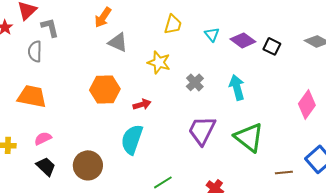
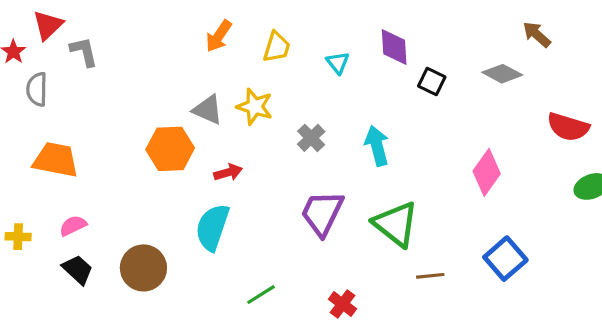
orange arrow: (103, 17) -> (219, 36), moved
purple diamond: (243, 40) -> (394, 47), moved, turned 50
gray triangle: (118, 42) -> (208, 110), moved
gray semicircle: (35, 51) -> (37, 89), moved
brown line: (284, 172) -> (430, 276), moved

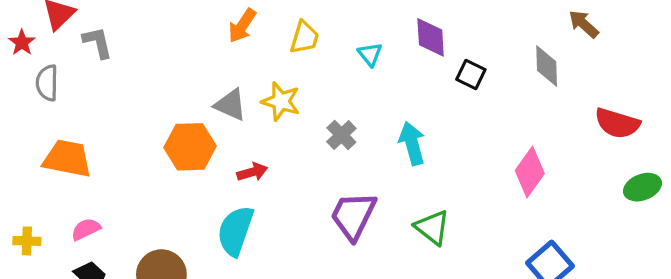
gray diamond: (502, 74) -> (547, 66), turned 60
green triangle: (396, 224) -> (432, 227), size x0.7

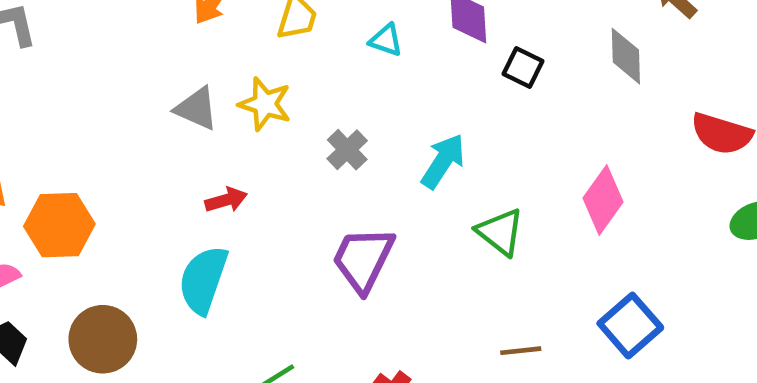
cyan triangle: (370, 54) -> (386, 40), turned -32
cyan arrow: (412, 143) -> (443, 161), turned 48
orange hexagon: (190, 147) -> (59, 225), moved
green triangle: (432, 227) -> (500, 232), moved

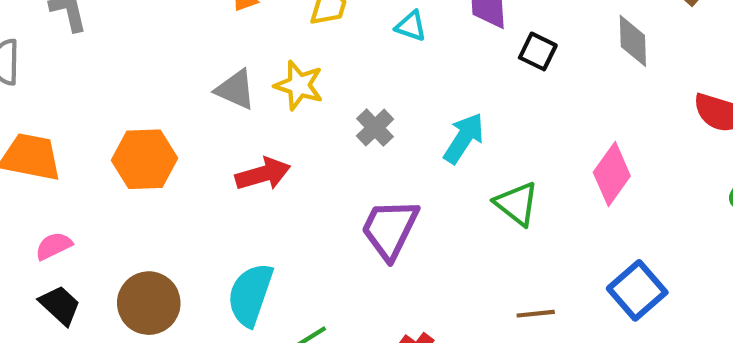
red arrow: (226, 200) -> (263, 174), size x1.4
orange hexagon: (59, 225) -> (145, 159), moved
cyan semicircle: (203, 280) -> (250, 295), moved

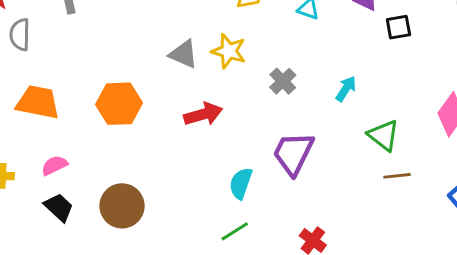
black square: (538, 51) -> (398, 27), turned -36
cyan arrow: (464, 138) -> (346, 89), size x0.7
cyan semicircle: (250, 295) -> (241, 183), moved, size x0.7
brown line: (536, 314) -> (397, 176), moved

